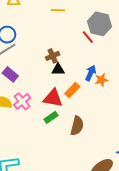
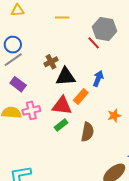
brown cross: (53, 56) -> (51, 62), moved
black triangle: (58, 69) -> (65, 77), size x1.5
orange star: (101, 80) -> (114, 116), moved
pink cross: (22, 101) -> (31, 110), turned 30

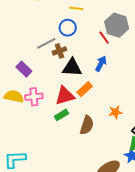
blue circle: (13, 45) -> (68, 28), moved
gray line: (13, 60) -> (46, 43), moved
blue arrow: (98, 79) -> (101, 64), moved
red triangle: (62, 106) -> (65, 96), turned -30

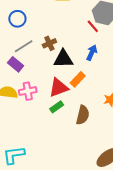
blue circle: (68, 28) -> (17, 19), moved
gray line: (46, 43) -> (24, 46), moved

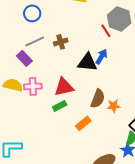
black triangle: (63, 59) -> (87, 62), moved
orange rectangle: (78, 79) -> (83, 123), moved
brown semicircle: (83, 115) -> (98, 99), moved

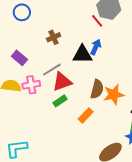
gray line: (35, 41) -> (52, 70), moved
orange star: (114, 106) -> (114, 94), size x1.5

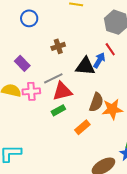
red line: (97, 21) -> (110, 49), moved

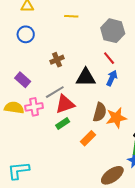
blue arrow: (99, 60) -> (112, 78), moved

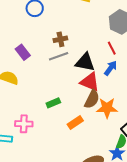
gray line: (55, 92) -> (59, 56), moved
red triangle: (65, 104) -> (90, 82), moved, turned 30
pink cross: (34, 107) -> (24, 124), moved

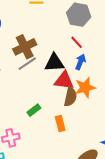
brown cross: (60, 39) -> (25, 47), size x1.6
orange star: (107, 108) -> (85, 87), moved
orange rectangle: (75, 122) -> (60, 123), turned -56

